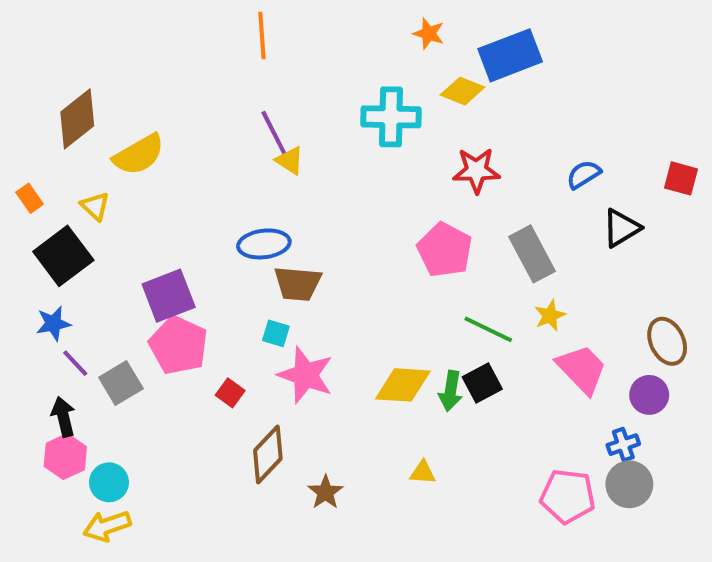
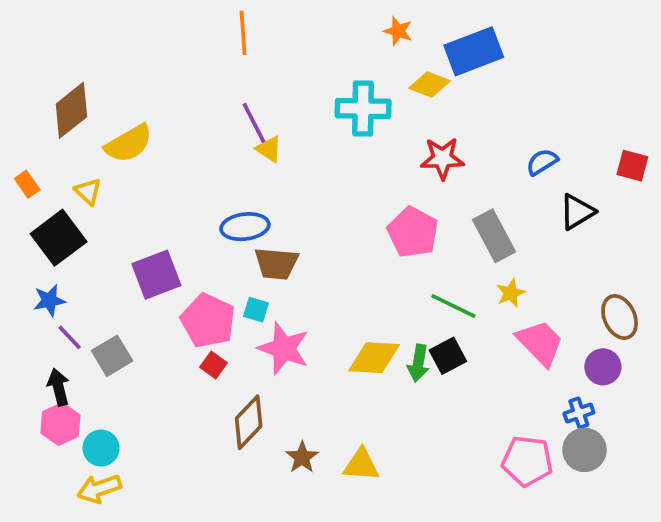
pink pentagon: (178, 345) -> (208, 321), moved
yellow triangle: (423, 472) -> (361, 465), moved, size x1.5

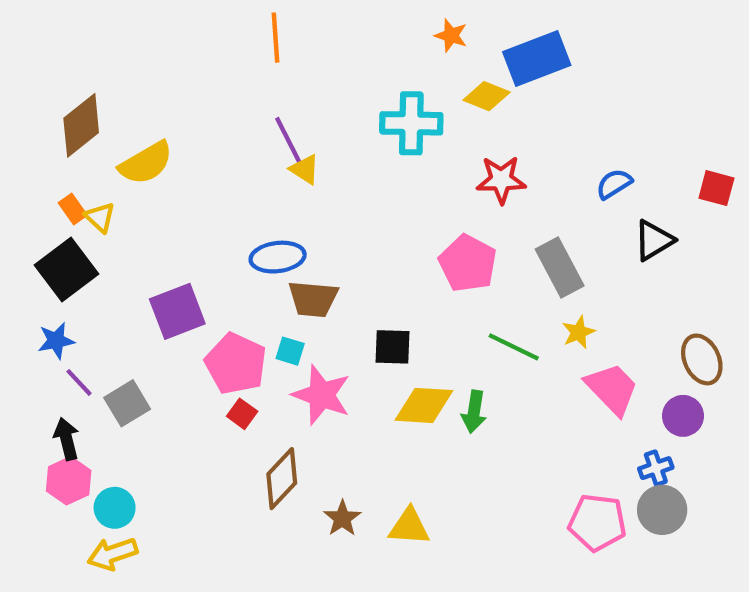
orange rectangle: (27, 184) -> (73, 209), moved
black square: (448, 356) -> (393, 347), moved, turned 30

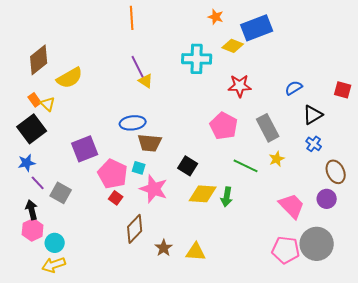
black square: (393, 347) -> (188, 166), turned 30
pink trapezoid: (612, 389) -> (292, 206), moved
gray square: (127, 403) -> (61, 193), turned -30
blue cross: (656, 468) -> (314, 144), moved, turned -35
gray circle: (662, 510) -> (317, 244), size x1.4

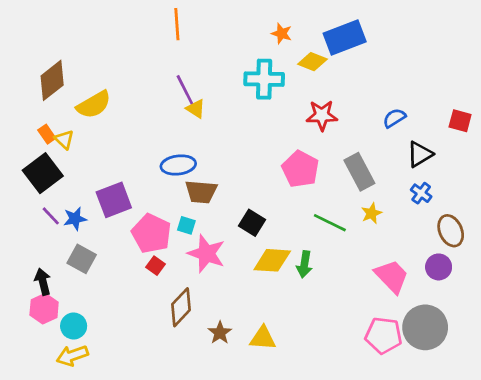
orange star: (216, 17) -> (282, 33), moved
blue star: (27, 163) -> (75, 219), moved
purple line: (38, 183) -> (51, 216), moved

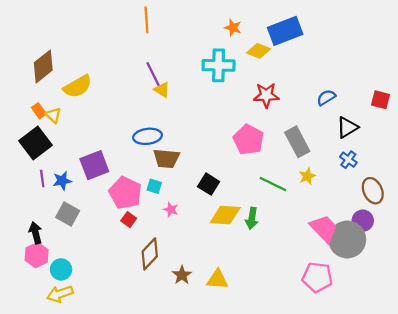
purple line: (51, 216) -> (42, 178), turned 35
pink star: (206, 254) -> (171, 210), size x0.5
gray circle: (425, 327) -> (347, 239), moved

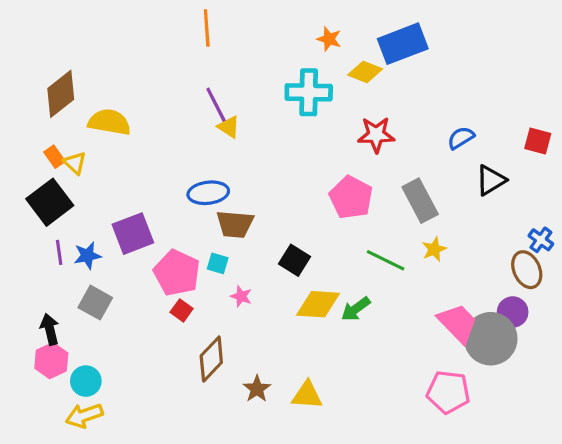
yellow semicircle: (78, 86) -> (109, 122), turned -140
blue cross: (348, 160) -> (541, 240), moved
green arrow: (252, 218) -> (356, 309), turned 45

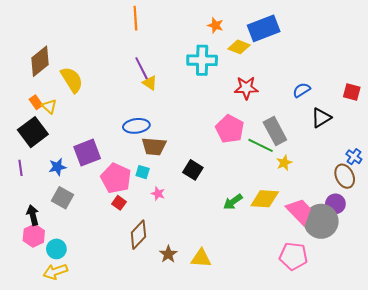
yellow semicircle: (109, 122) -> (72, 80), turned 48
purple line: (59, 252) -> (21, 168), moved
green line: (386, 260) -> (261, 145), moved
yellow diamond: (318, 304) -> (265, 199), moved

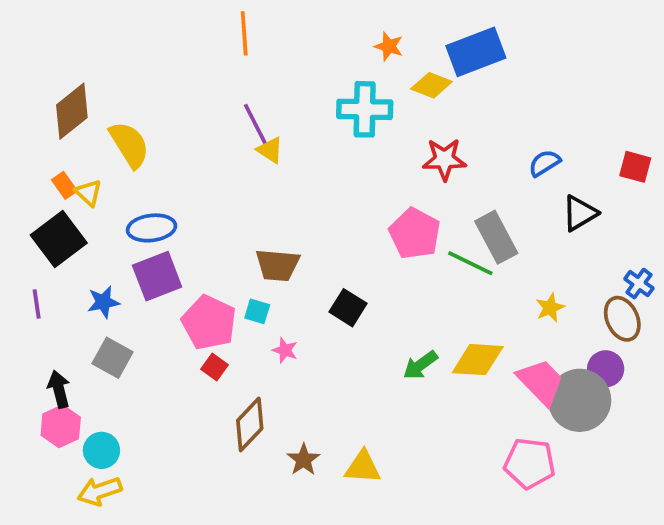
blue ellipse: (136, 126) -> (152, 228), moved
yellow star: (284, 163) -> (550, 308), moved

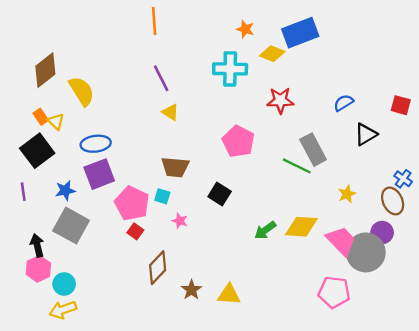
yellow triangle: (270, 150) -> (170, 112), moved
pink pentagon: (415, 234) -> (238, 141), moved
gray square: (113, 358) -> (71, 226), size x1.4

